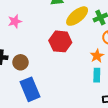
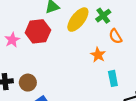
red hexagon: (60, 41) -> (38, 31), moved
orange star: (97, 56) -> (98, 55), moved

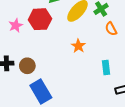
orange star: (98, 55) -> (78, 46), moved

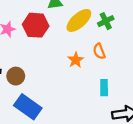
orange semicircle: (111, 29) -> (99, 51), moved
blue rectangle: (41, 92) -> (28, 107), turned -30

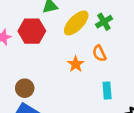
brown circle: (16, 76) -> (25, 88), moved

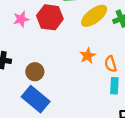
orange semicircle: (99, 53) -> (111, 64), moved

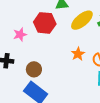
pink star: (21, 19) -> (20, 34), moved

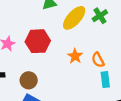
red hexagon: (45, 23) -> (38, 41), moved

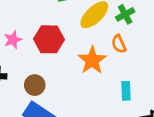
orange star: (75, 56) -> (92, 60), size x1.5
orange semicircle: (98, 60) -> (119, 44), moved

